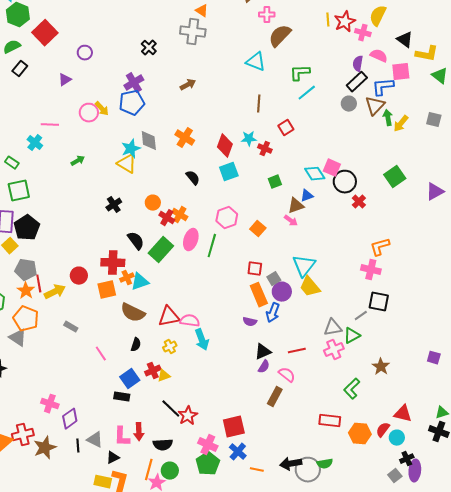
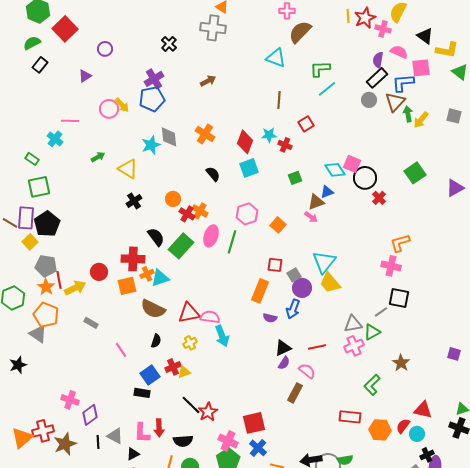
yellow triangle: (127, 164) -> (128, 169), moved
orange rectangle: (259, 295) -> (260, 291), moved, turned 45

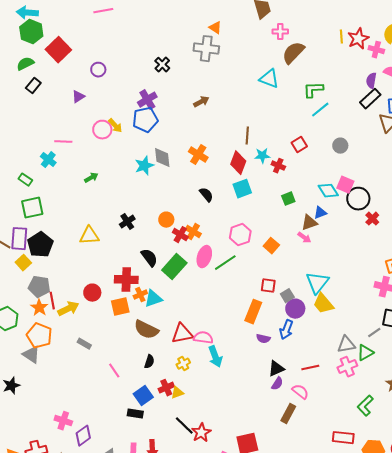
brown line: (279, 100) -> (247, 136), moved
gray circle: (369, 100) -> (340, 146), moved
yellow triangle: (128, 169) -> (89, 236), moved, turned -35
green line: (232, 242) -> (225, 263), turned 40

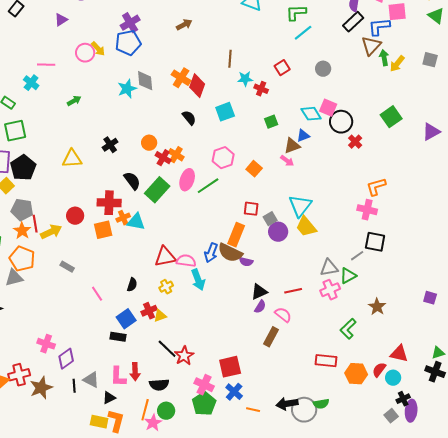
red diamond: (238, 163) -> (197, 86), moved
cyan triangle: (153, 299) -> (136, 222), turned 30
brown semicircle: (146, 330) -> (230, 253), moved
blue arrow: (286, 330) -> (211, 253), moved
gray triangle: (31, 355) -> (14, 278), turned -48

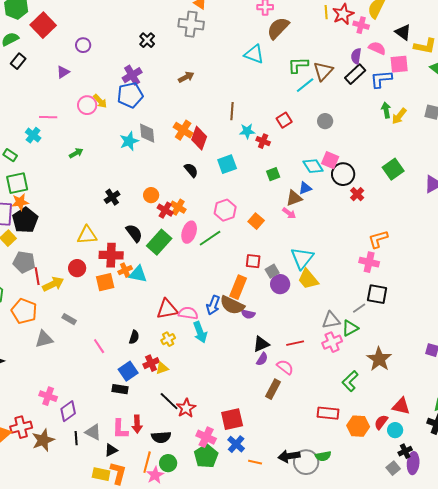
brown triangle: (371, 46) -> (323, 71), moved
yellow triangle: (72, 159) -> (87, 235), moved
orange star: (22, 231) -> (20, 202), moved, turned 30
gray triangle: (14, 278) -> (44, 339), moved
brown star: (377, 307) -> (379, 359), size x1.4

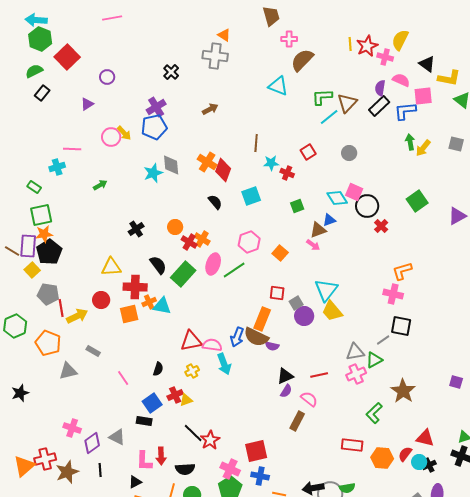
cyan cross: (33, 135) -> (57, 167), turned 35
gray triangle: (93, 432) -> (117, 437), moved
blue cross: (236, 444) -> (260, 476), turned -30
black cross: (405, 451) -> (429, 465), moved

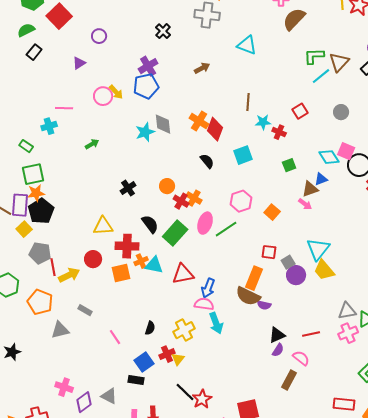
cyan triangle: (278, 86) -> (247, 45), moved
blue arrow: (237, 337) -> (208, 288), moved
red triangle: (191, 341) -> (183, 274), moved
yellow cross: (192, 371) -> (184, 330), size x1.5
yellow triangle: (186, 400) -> (178, 359), turned -32

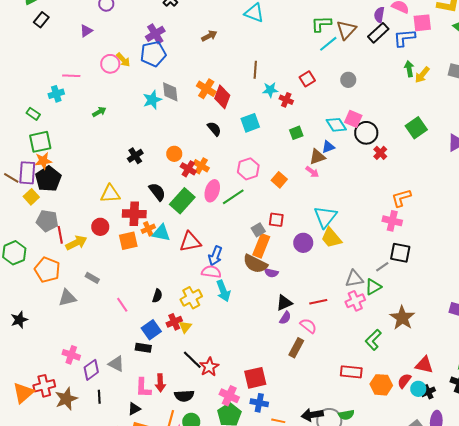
gray square: (288, 262) -> (258, 230), moved

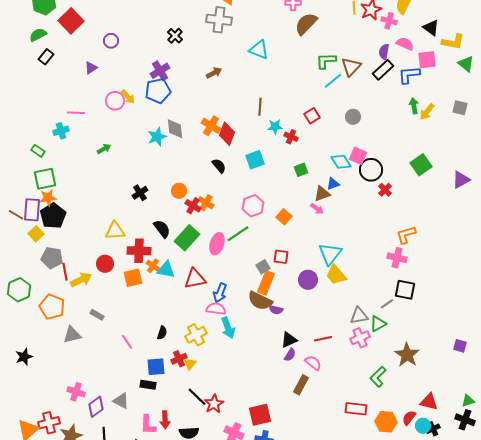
pink ellipse: (212, 191) -> (217, 244), moved
orange cross: (148, 229) -> (153, 266), turned -32
blue square: (151, 330) -> (156, 367), turned 30

